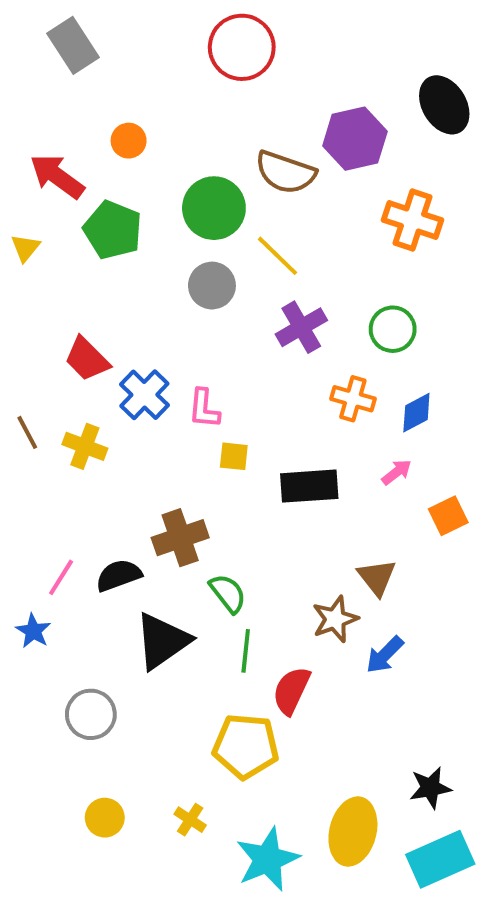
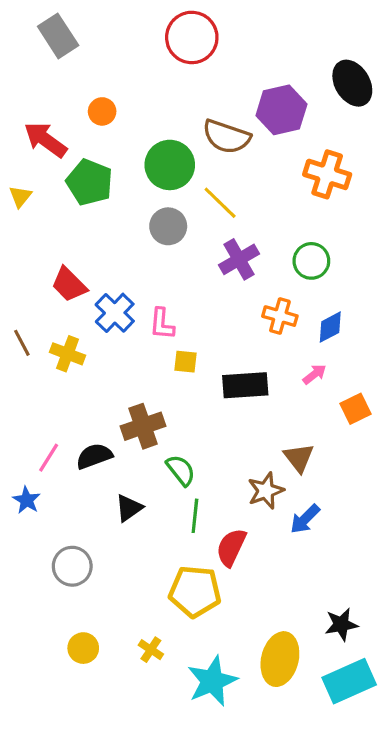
black triangle: (162, 641) -> (129, 508), size x0.6

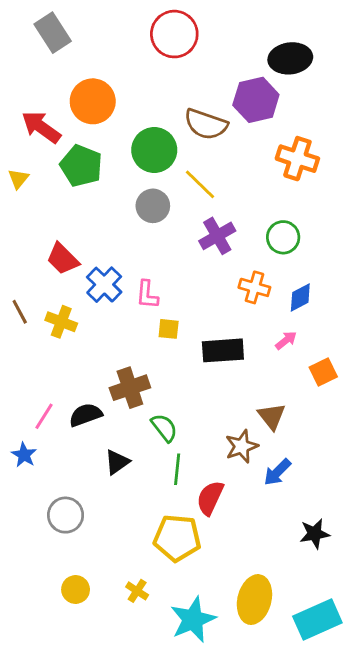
black ellipse: (352, 83) -> (290, 58), moved, turned -66
orange circle: (102, 111) -> (93, 101), size x1.8
black star: (341, 624) -> (315, 534), moved

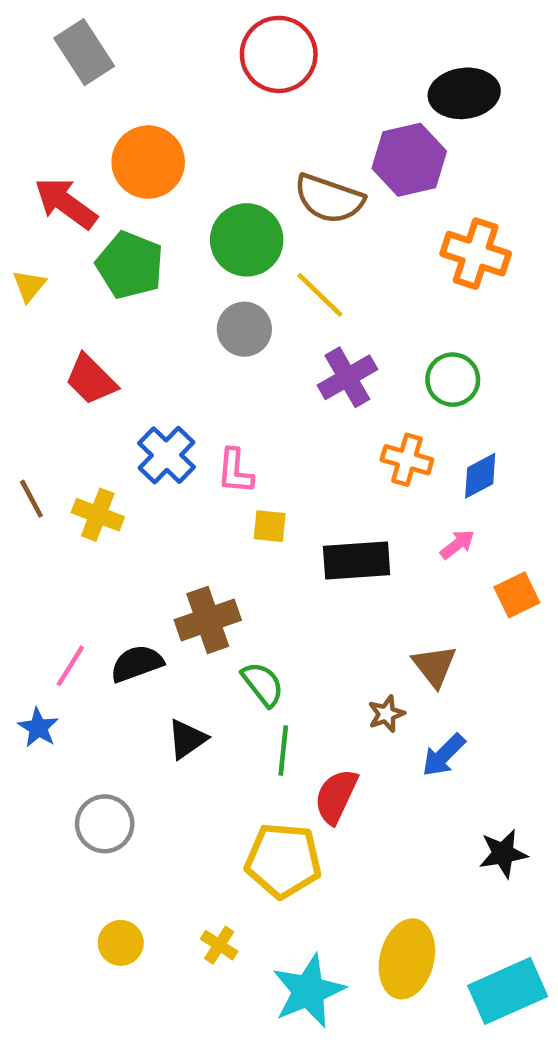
red trapezoid: (63, 259) -> (91, 380), moved
brown star: (242, 446) -> (386, 714), size x0.7

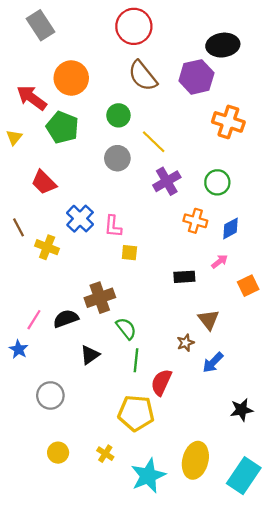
brown semicircle: (329, 199) -> (143, 76), moved, turned 32
green circle: (247, 240) -> (118, 115), size x0.7
brown line: (31, 499) -> (19, 227), moved
black rectangle: (357, 560) -> (184, 277), moved, size x0.7
cyan rectangle: (508, 991) -> (244, 476), turned -32

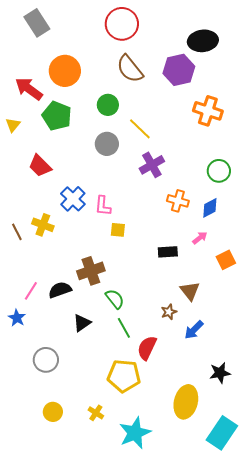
green circle: (217, 182) -> (219, 171), moved
brown line: (19, 227) -> (17, 232), moved
green line: (136, 360) -> (124, 328), turned -35
yellow ellipse: (195, 460) -> (186, 402), moved

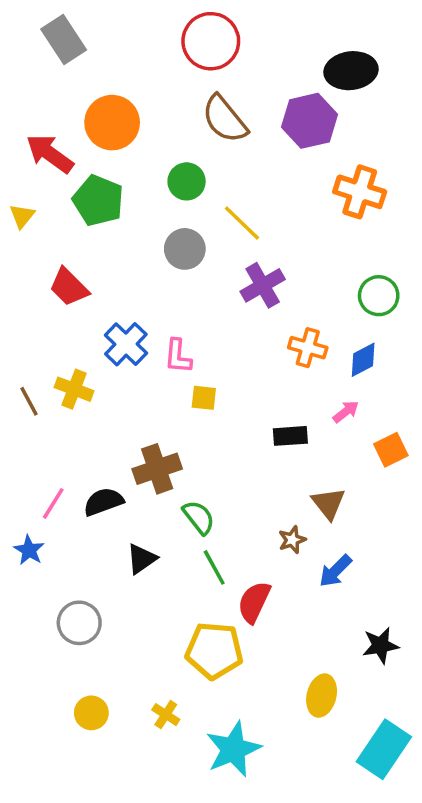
yellow ellipse: (186, 402) -> (322, 696), size x0.7

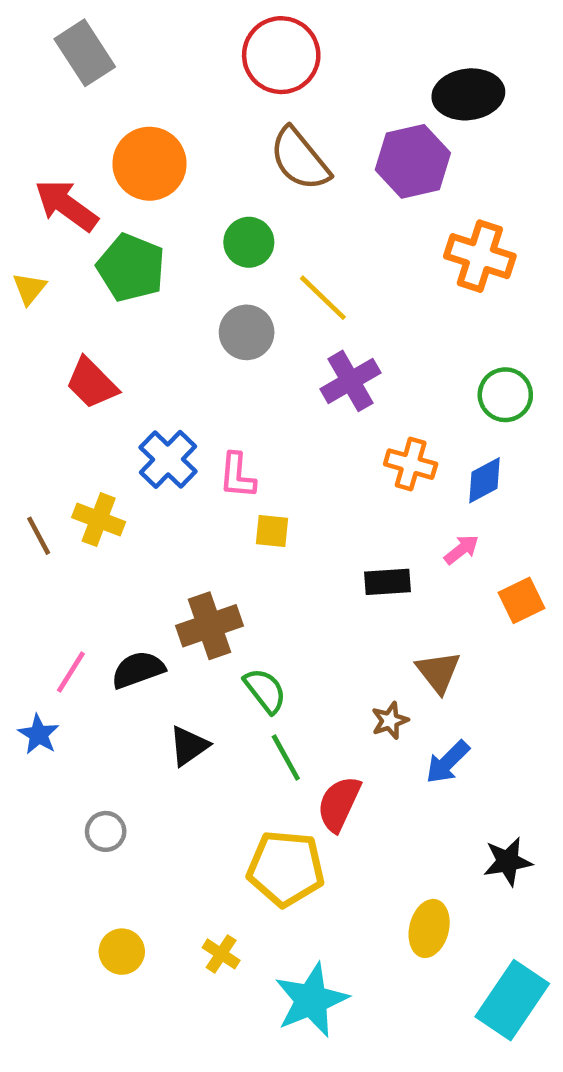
gray circle: (79, 623) -> (106, 831), size x0.7

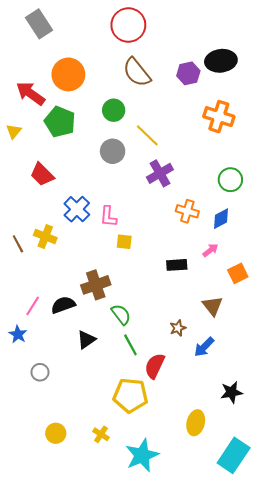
black ellipse: (468, 94) -> (221, 61), moved
purple hexagon: (413, 161) -> (188, 73), size x0.7
brown triangle: (438, 672) -> (213, 306), moved
gray circle: (106, 831) -> (40, 372), moved

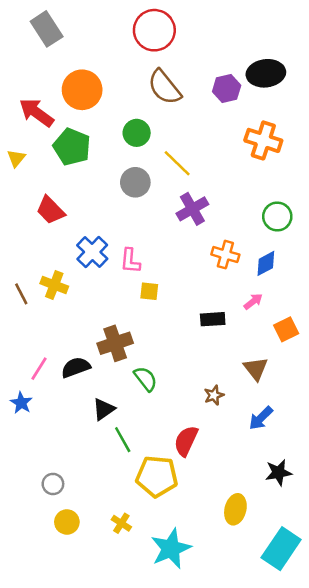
green line: (130, 345) -> (123, 440), moved
blue arrow: (204, 347) -> (261, 418), moved
gray circle: (40, 372) -> (53, 484), moved

